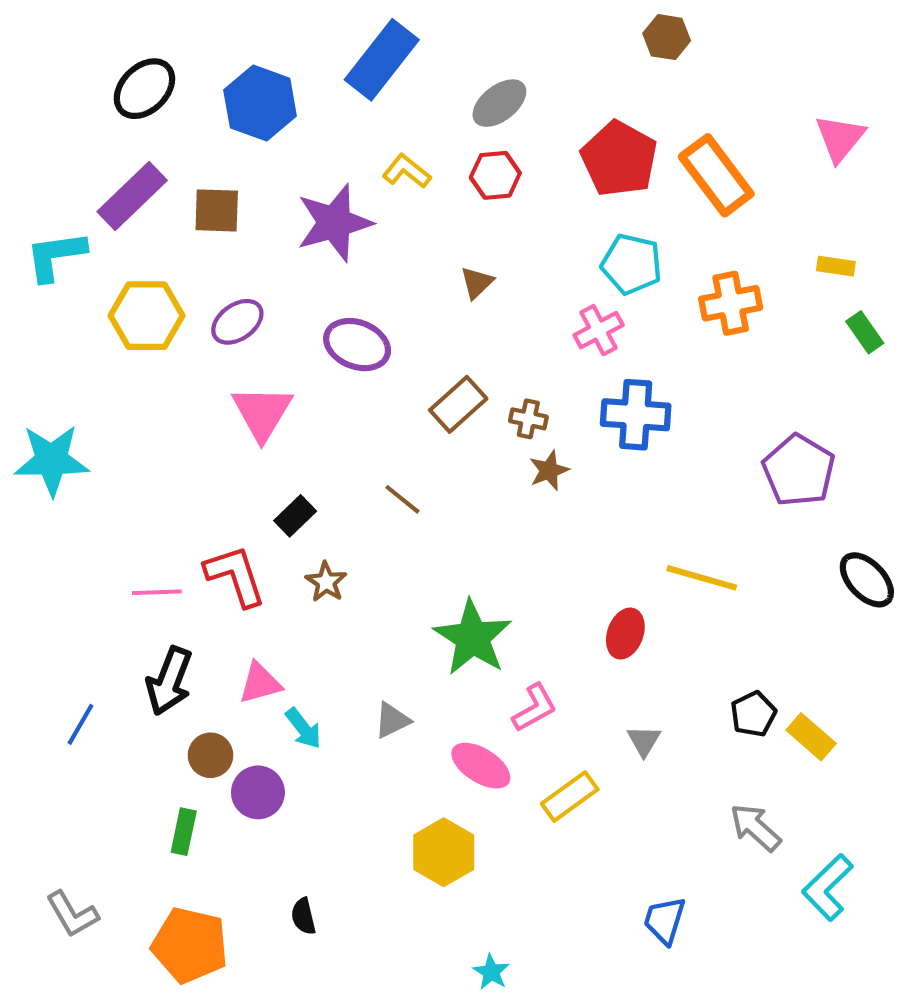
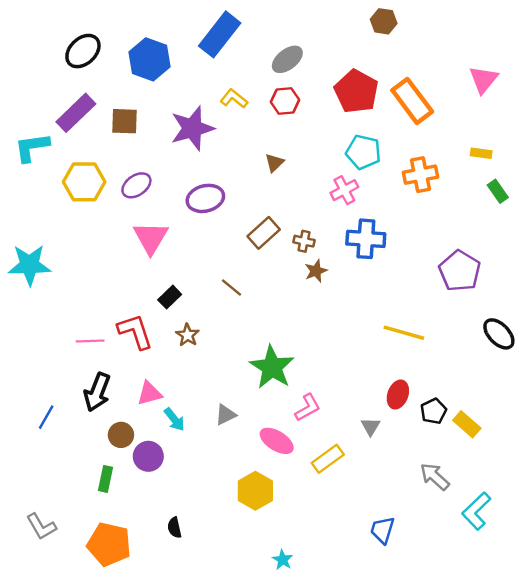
purple ellipse: (357, 345) -> (205, 198), turned -36
red ellipse: (625, 634) -> (398, 395), moved

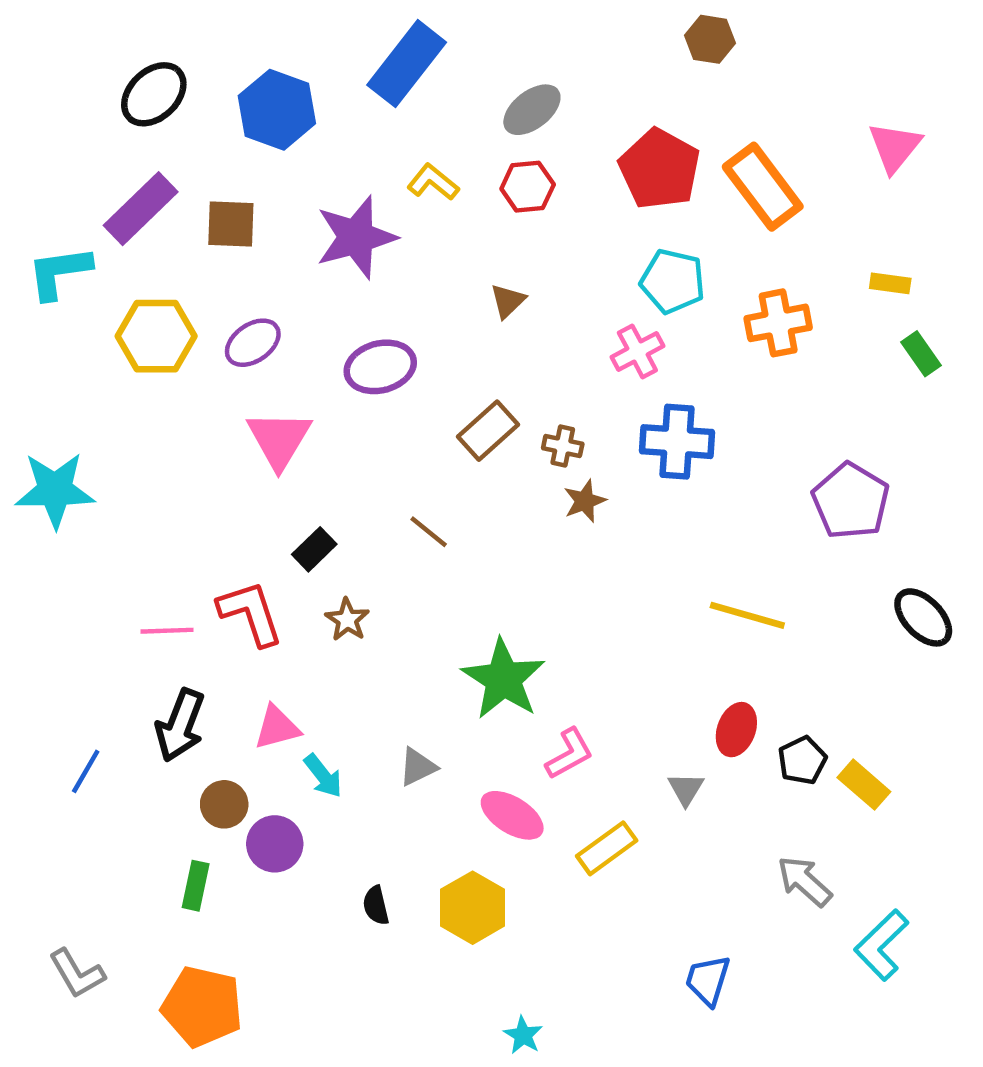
black semicircle: (174, 528) -> (376, 905), moved

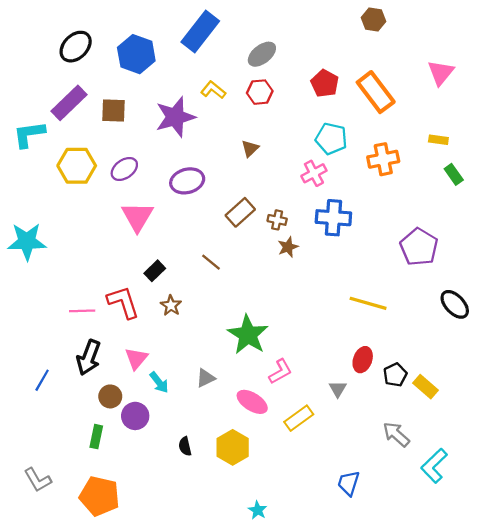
brown hexagon: (710, 39) -> (373, 19), moved
red pentagon: (659, 169) -> (325, 83), size x0.7
pink triangle: (277, 727) -> (136, 359), turned -35

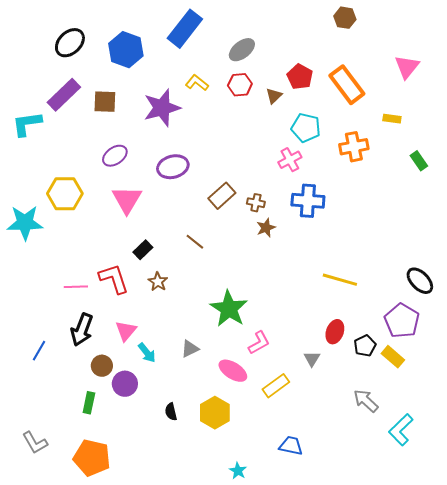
yellow rectangle: (438, 140) -> (392, 119), moved
brown triangle: (250, 148) -> (274, 96), moved
yellow hexagon: (77, 166) -> (65, 194), moved
purple pentagon: (419, 247) -> (402, 321), moved
blue trapezoid: (349, 483) -> (291, 446), moved, turned 85

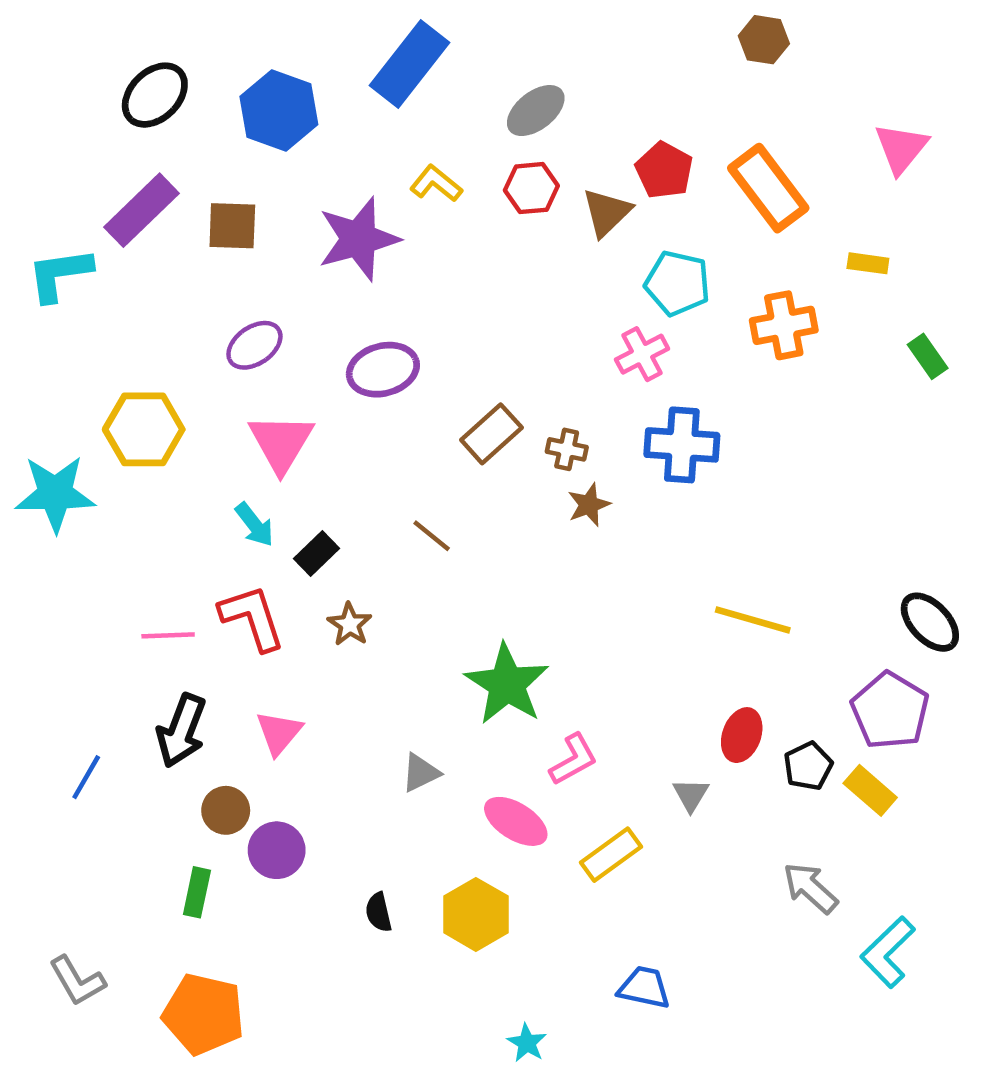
brown triangle: (274, 96) -> (607, 212), size x1.4
cyan arrow: (147, 353) -> (254, 525), moved

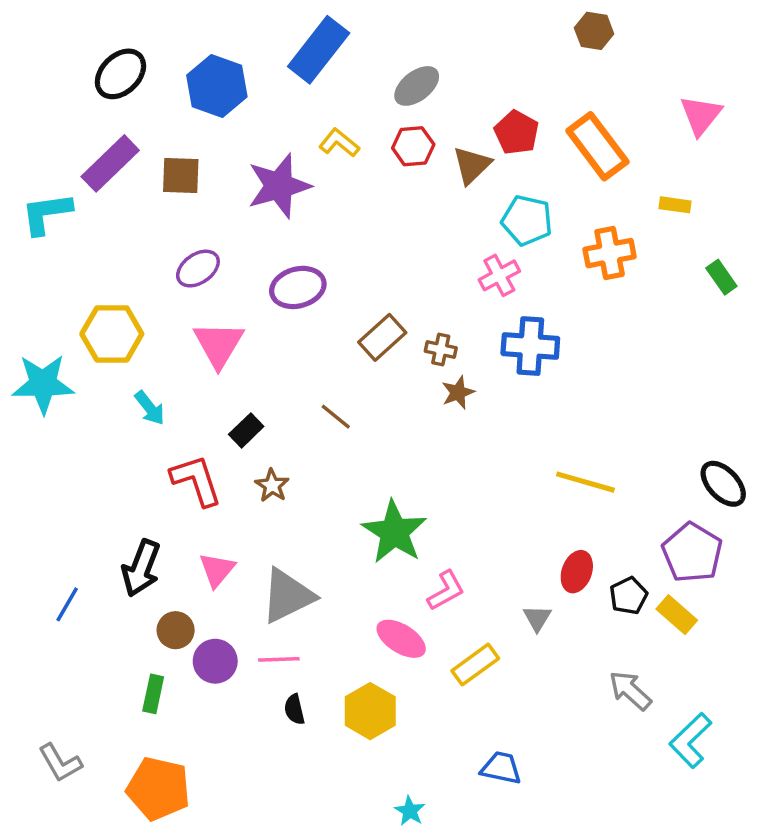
cyan arrow: (254, 525) -> (150, 408), moved
pink line: (168, 635) -> (279, 659), moved
gray triangle: (421, 773) -> (288, 596), moved, size x1.8

